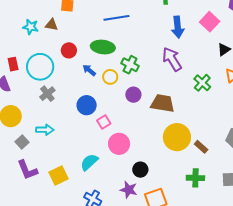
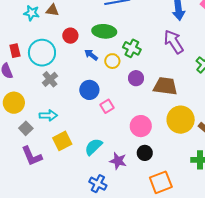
pink circle: (119, 144) -> (141, 126), moved
yellow square: (58, 176) -> (62, 141), moved
purple star: (129, 190) -> (118, 161), moved

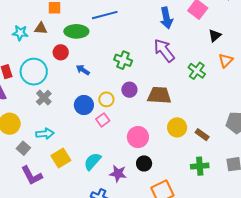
green ellipse: (104, 31) -> (76, 31), moved
yellow circle: (112, 61) -> (106, 99), moved
yellow circle: (181, 120) -> (177, 127), size x0.7

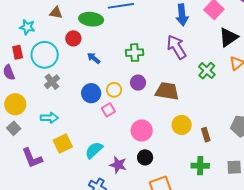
cyan star: (20, 33) -> (27, 27), moved
black triangle: (215, 36) -> (228, 37), size x1.5
green cross: (123, 60) -> (135, 53), turned -30
brown rectangle: (202, 135) -> (206, 135), turned 32
gray square: (23, 148) -> (14, 128), moved

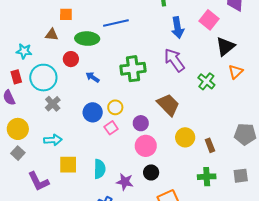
green cross: (135, 53) -> (133, 69), size x1.4
purple circle: (138, 83) -> (141, 123), moved
brown trapezoid: (167, 91) -> (168, 105), turned 40
yellow square: (63, 144) -> (68, 165), turned 30
cyan semicircle: (94, 150) -> (100, 169), turned 138

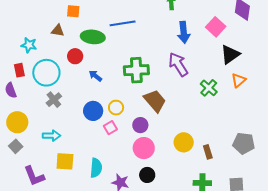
brown trapezoid: (168, 105) -> (155, 101), moved

